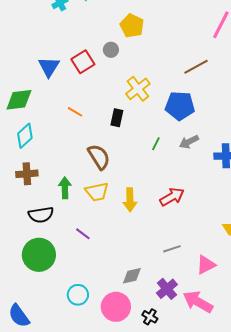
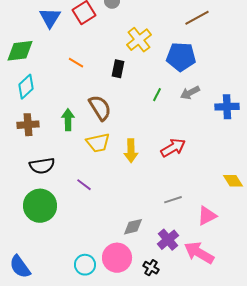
green arrow: (65, 188) -> (68, 120), moved
cyan circle: (78, 295) -> (85, 265), moved

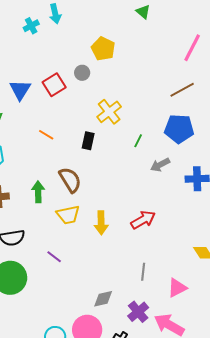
brown line: (197, 18) -> (182, 90), moved
blue pentagon: (181, 57) -> (179, 129), moved
green line: (157, 95) -> (138, 141), moved
gray line: (173, 200) -> (143, 272), turned -66

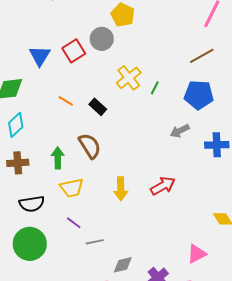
gray circle: (82, 73) -> (102, 39), size x1.5
black rectangle: (88, 141) -> (98, 107), moved, turned -60
green line: (138, 141) -> (155, 88), moved
yellow trapezoid: (68, 215) -> (72, 188), moved
gray line: (143, 272) -> (95, 242), moved, turned 72

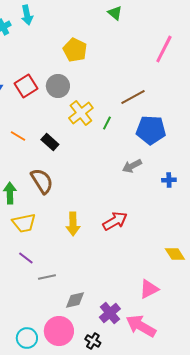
gray circle: (102, 39) -> (58, 86), moved
brown line: (202, 56) -> (133, 97), moved
blue cross: (217, 145) -> (169, 180), size x0.6

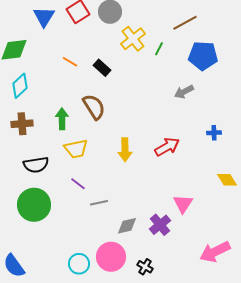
blue cross: (169, 180) -> (214, 133), moved
pink triangle: (149, 289) -> (183, 204), moved, turned -30
purple cross: (110, 313) -> (160, 225), moved
pink arrow: (141, 326) -> (215, 252), moved, turned -56

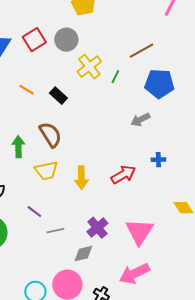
blue cross: (214, 133) -> (158, 160), moved
yellow trapezoid: (76, 149) -> (46, 171), moved
pink triangle: (183, 204) -> (139, 232), size x1.4
purple cross: (160, 225) -> (97, 228), moved
pink arrow: (215, 252) -> (134, 274), moved

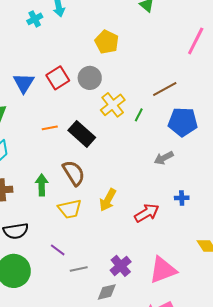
orange line: (26, 90) -> (50, 128), turned -42
black rectangle: (58, 96) -> (82, 134), size x1.5
yellow arrow: (81, 178) -> (108, 200), moved, turned 30
pink triangle: (139, 232) -> (163, 270), turned 36

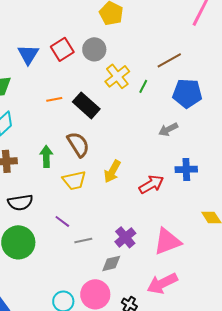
blue cross: (182, 198) -> (186, 169), size x1.5

